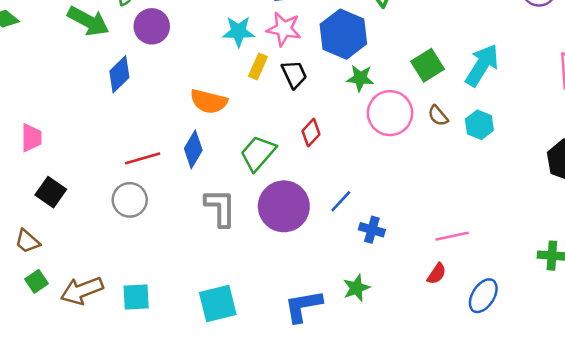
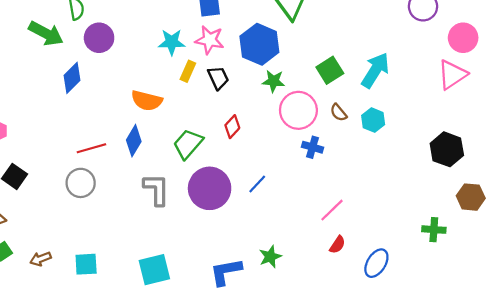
blue cross: (372, 230) -> (312, 147), moved
pink line: (452, 236) -> (332, 210), moved, turned -32
brown arrow: (82, 291) -> (41, 259), size x0.6

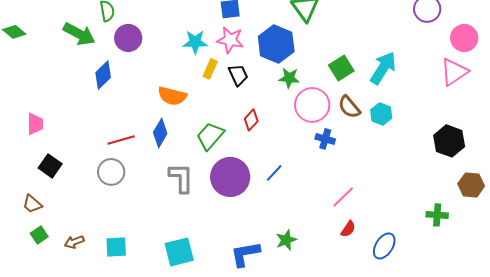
brown semicircle: (338, 113) -> (349, 107), size x1.4

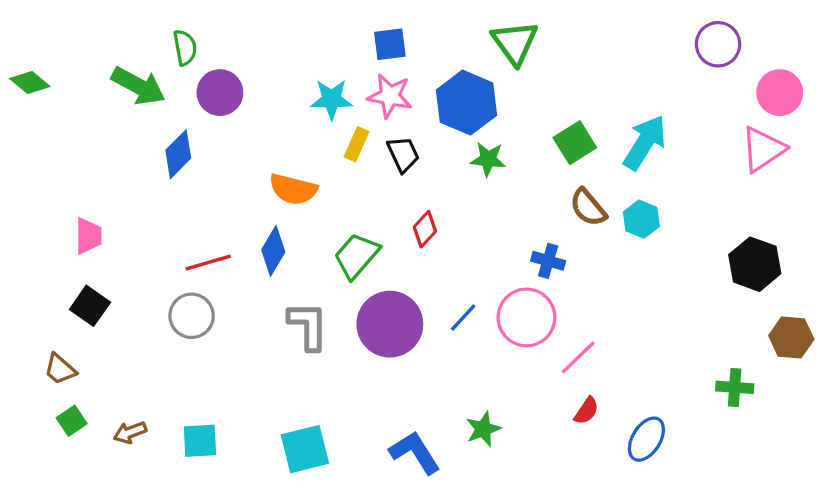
pink circle: (312, 105) -> (526, 317), moved
pink trapezoid: (35, 124) -> (88, 236), moved
blue L-shape: (245, 254) -> (415, 452), turned 68

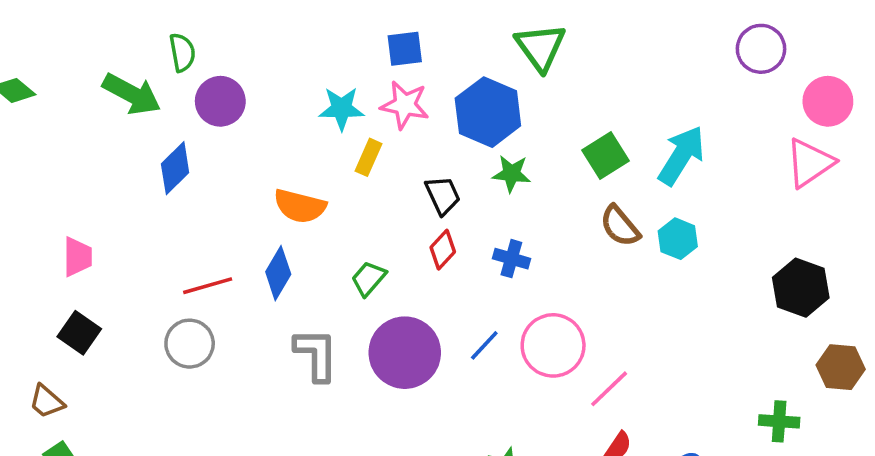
black trapezoid: (403, 154) -> (443, 195), moved
green trapezoid: (357, 256) -> (369, 278), size x0.7
blue cross: (548, 261) -> (511, 259), moved

